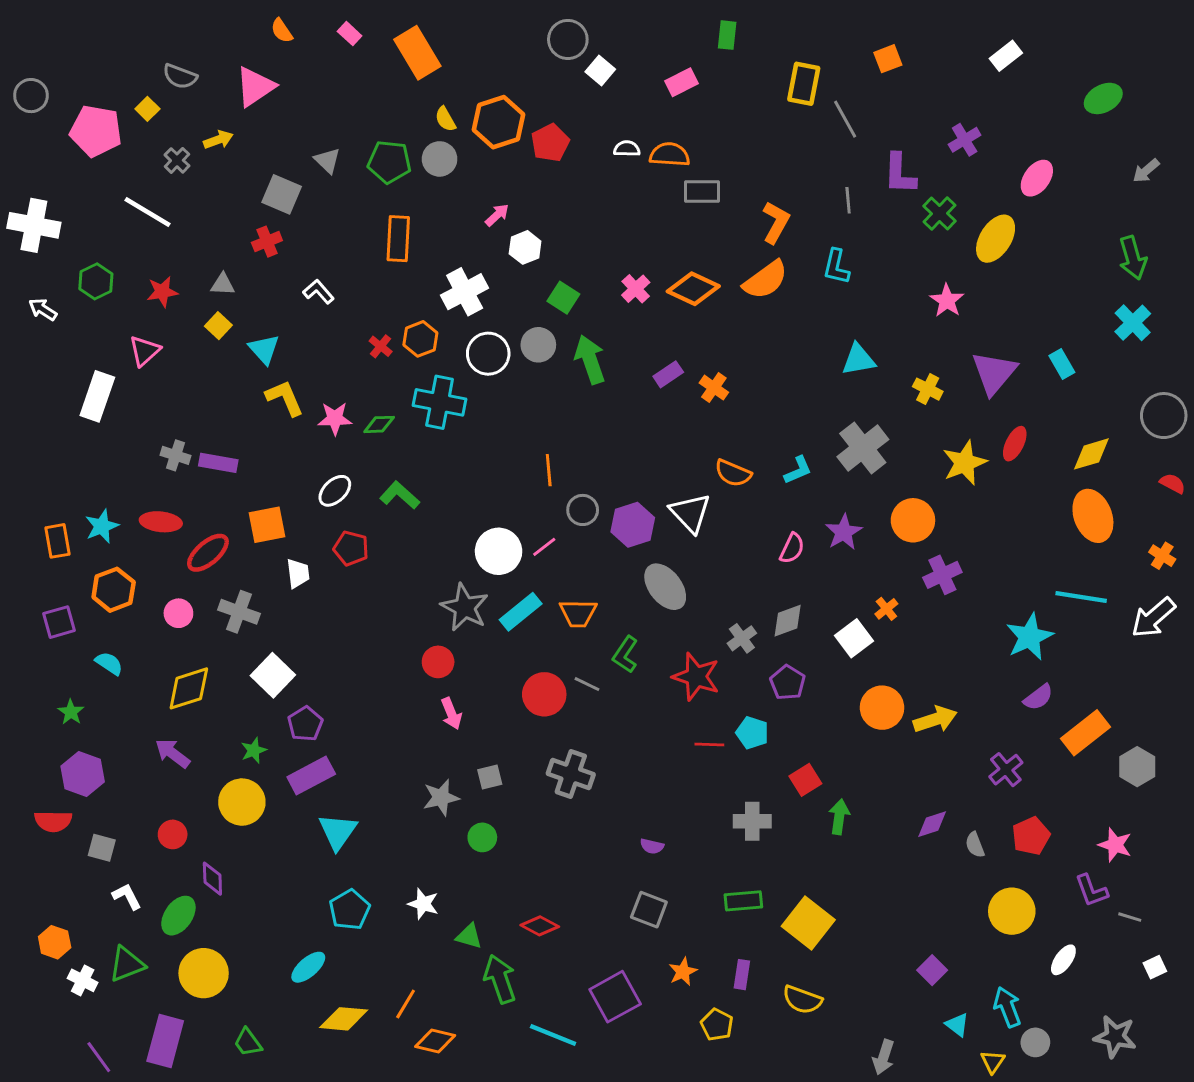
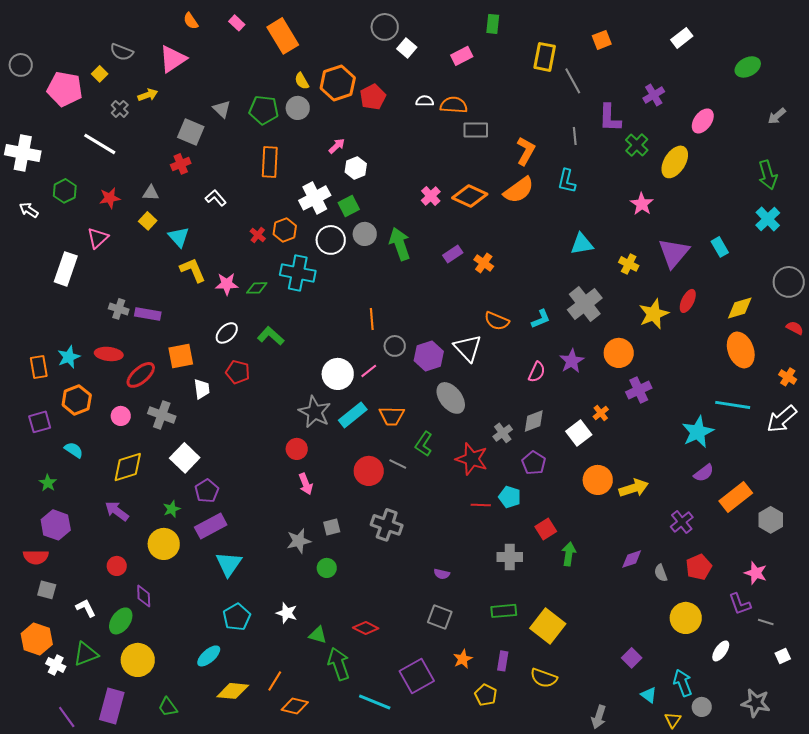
green square: (563, 298) -> (349, 206), moved, turned 30
gray square: (102, 848) -> (47, 590), moved
orange hexagon: (55, 942) -> (37, 639), size x1.4

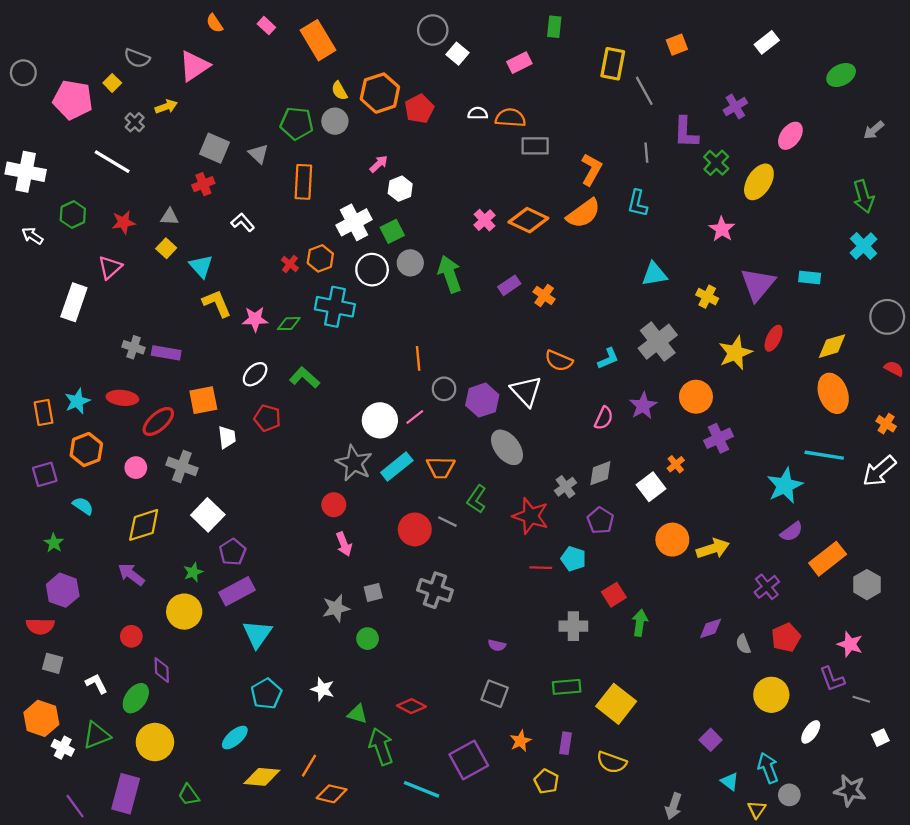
gray triangle: (222, 109) -> (258, 154), moved
cyan rectangle: (720, 247) -> (810, 277), turned -54

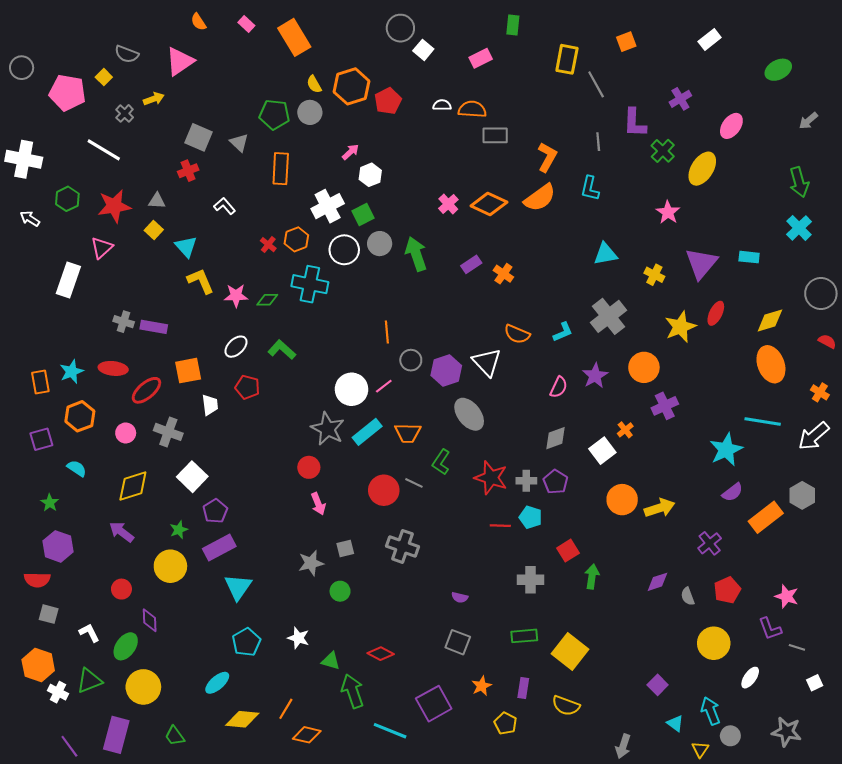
red star: (123, 222) -> (114, 206), size x1.5
gray cross: (565, 487) -> (526, 481), moved, turned 36
gray hexagon: (867, 585) -> (802, 495), moved

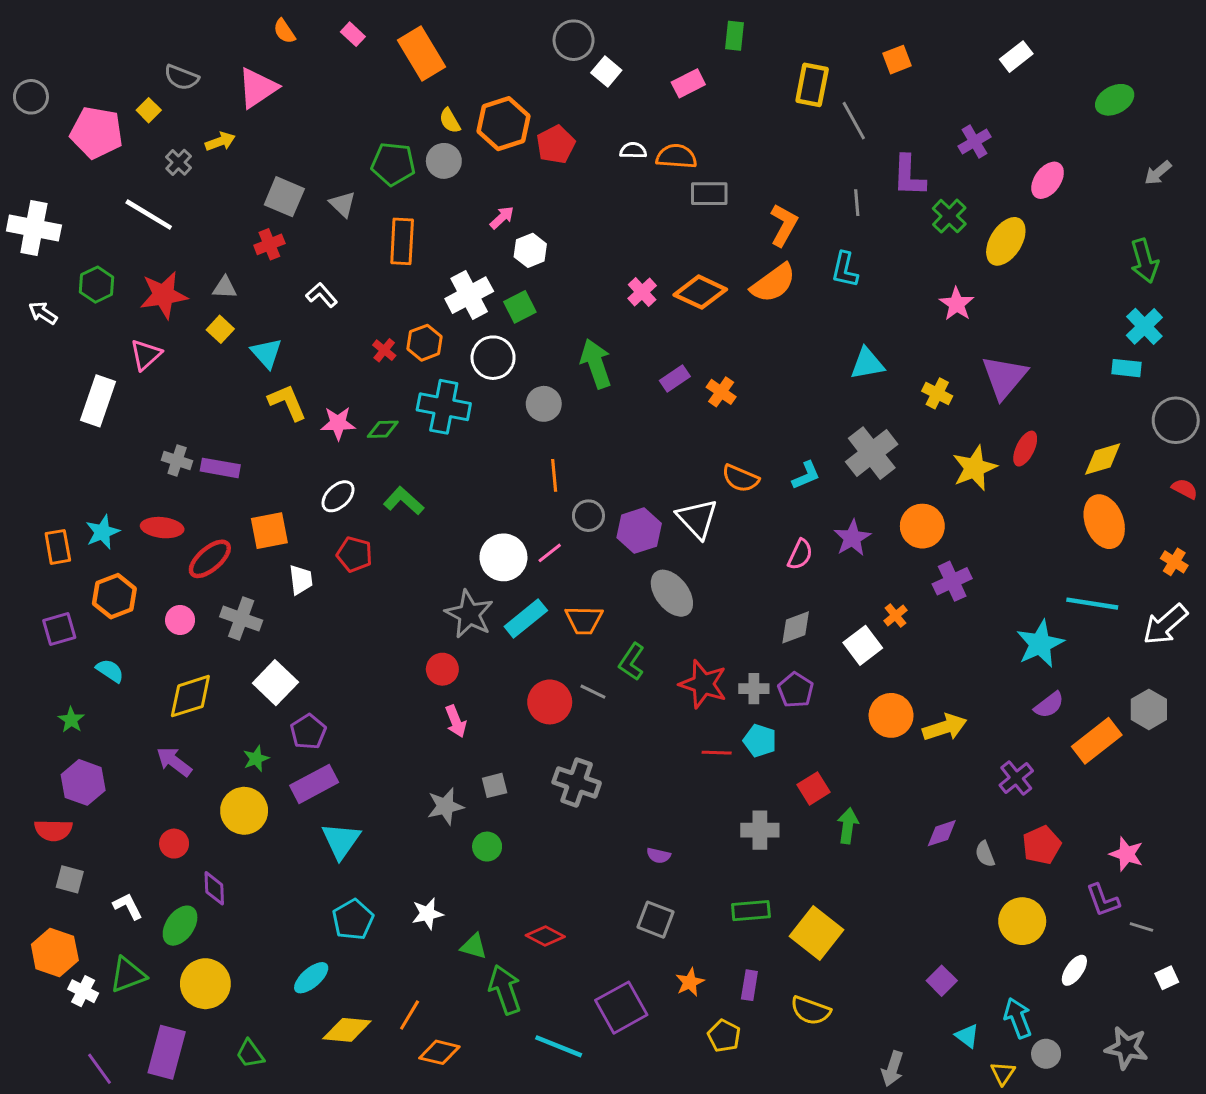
gray circle: (380, 244) -> (544, 404), moved
cyan rectangle: (749, 257) -> (1127, 368), moved
white star: (298, 638) -> (427, 914), turned -30

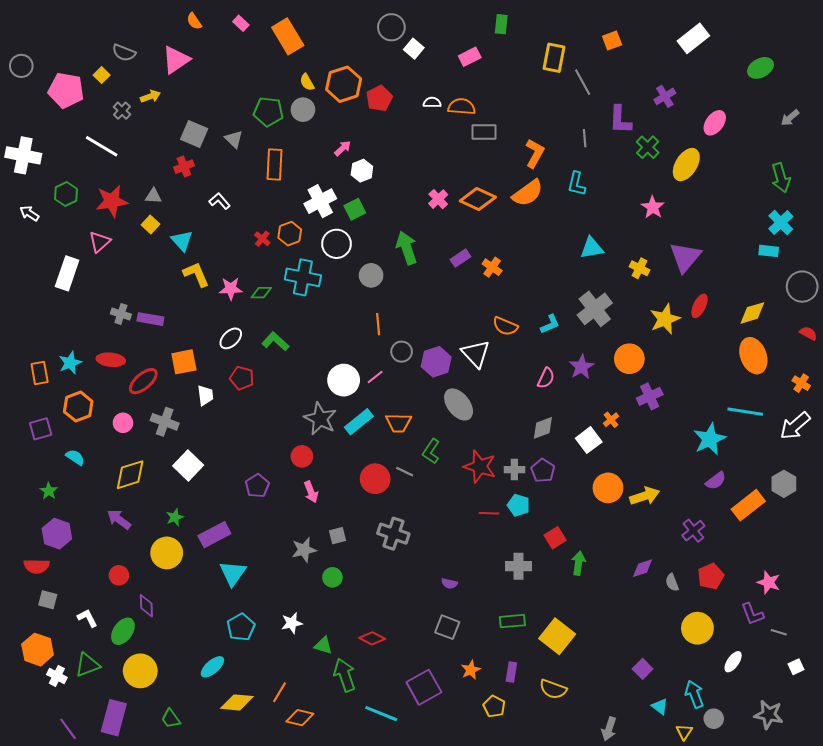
white rectangle: (1016, 57) -> (693, 38), size x1.4
purple pentagon: (308, 732) -> (257, 486), moved

